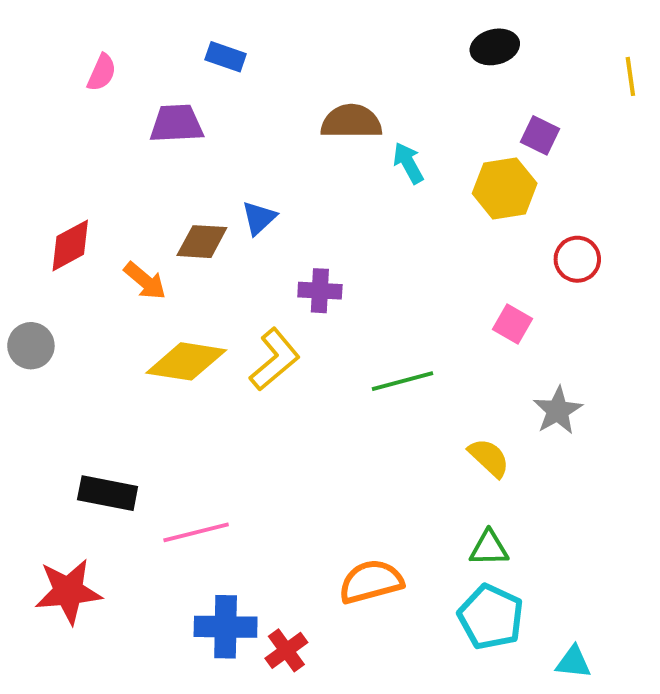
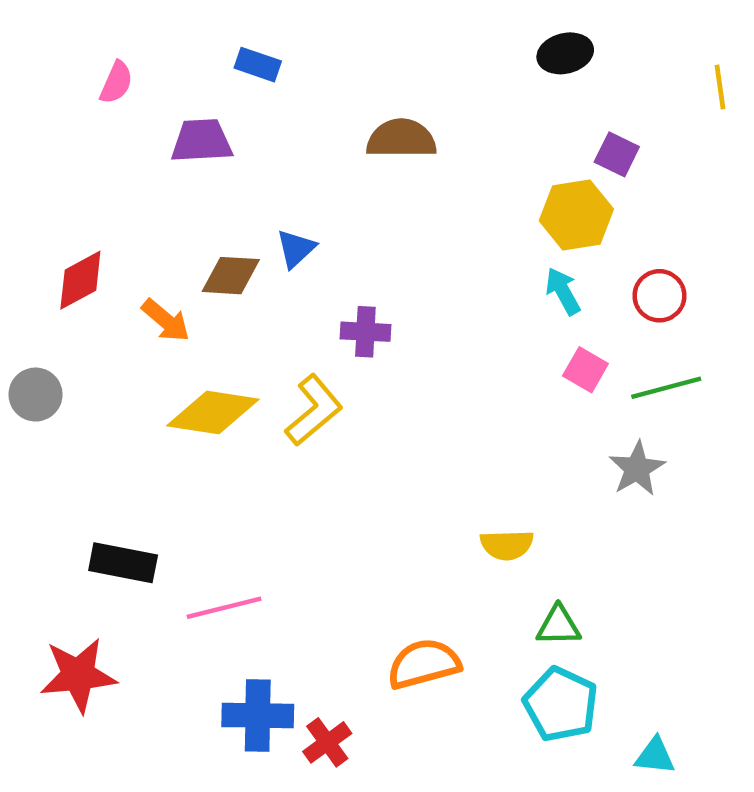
cyan arrow: (408, 163) -> (563, 291), moved
green line: (402, 381) -> (666, 388), moved
yellow semicircle: (489, 458) -> (507, 545), moved, turned 135

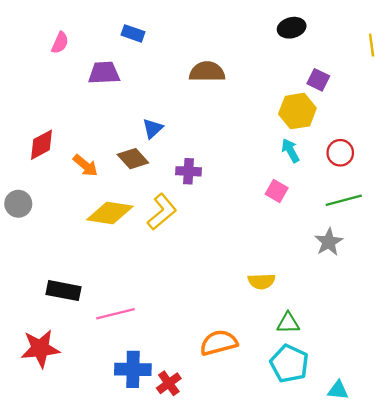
brown diamond: (231, 276) -> (133, 159), moved, turned 44
pink square: (585, 370) -> (277, 191), moved

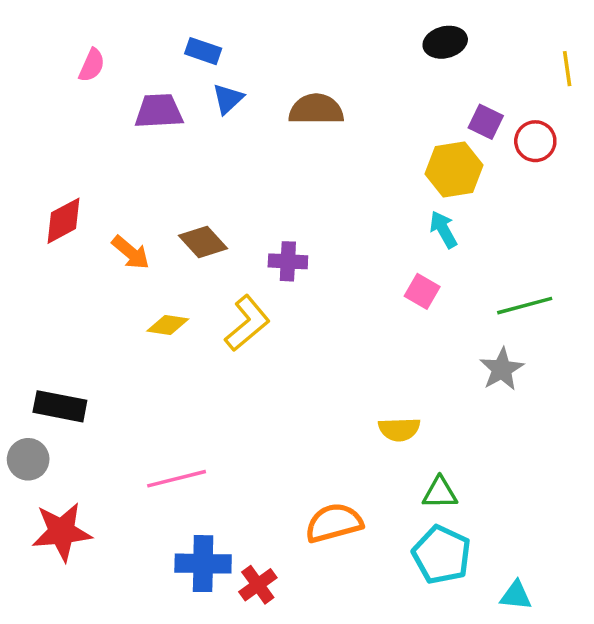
blue triangle: (153, 128) -> (228, 99), moved
red circle: (340, 153) -> (535, 141), moved
gray circle: (18, 204) -> (28, 459), moved
yellow diamond: (110, 213) -> (168, 325), size x0.6
black rectangle: (63, 291) -> (60, 406), moved

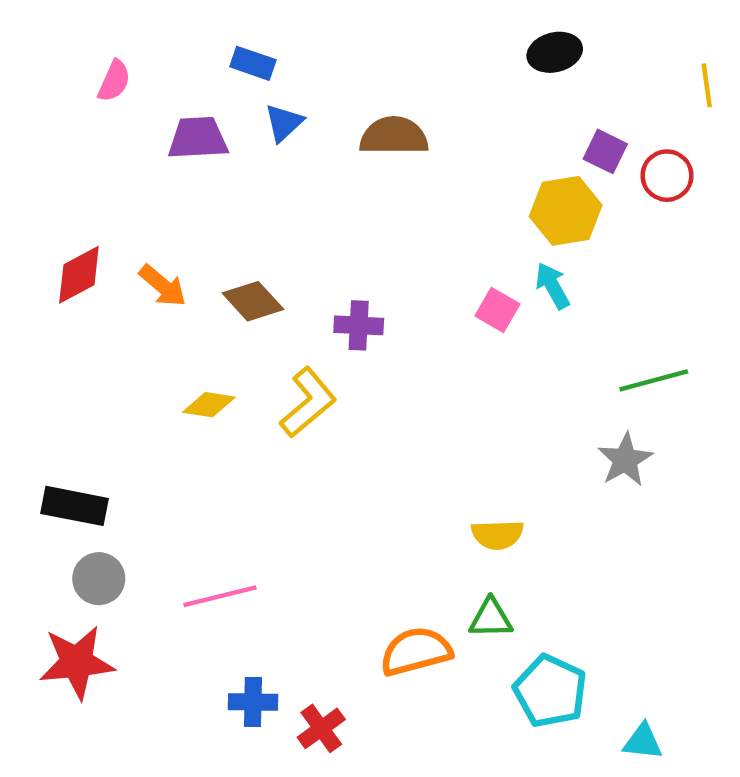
orange arrow: (131, 253) -> (163, 286), moved
pink square: (422, 291) -> (497, 310), moved
gray circle: (28, 459) -> (99, 579), moved
green triangle: (440, 493) -> (491, 618), moved
blue cross: (203, 564) -> (253, 702), size x0.7

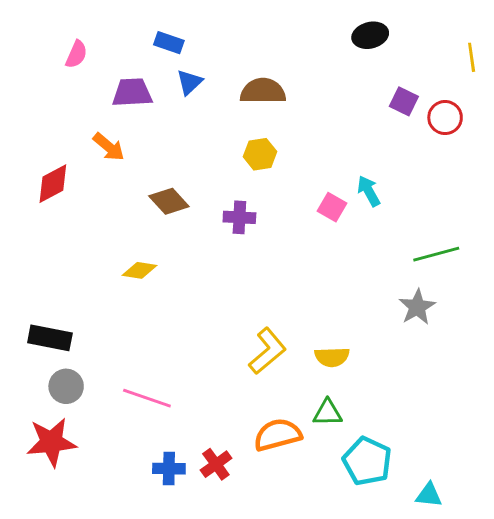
yellow hexagon: (566, 211) -> (260, 154), moved, size x0.7
orange arrow: (163, 286) -> (109, 147), moved
yellow L-shape: (308, 402) -> (267, 351), moved
pink line: (220, 596) -> (147, 398), turned 33
red cross: (321, 728) -> (216, 464), moved

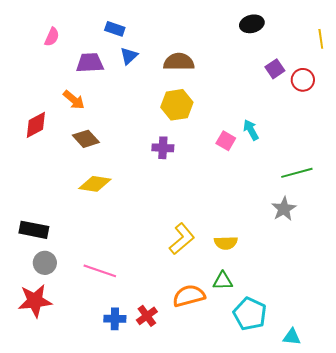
purple square: (404, 101) -> (275, 69), turned 30
yellow hexagon: (260, 154) -> (177, 105), size x1.4
brown diamond: (169, 201) -> (86, 139), moved
yellow diamond: (140, 270) -> (95, 184), size x1.4

